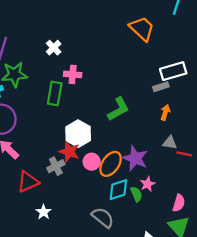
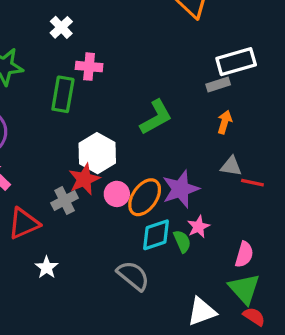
red star: (69, 152) -> (84, 179), turned 30
purple star: (135, 158) -> (181, 189), turned 30

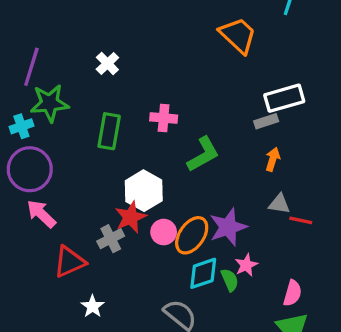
pink cross: (89, 67) -> (164, 118), moved

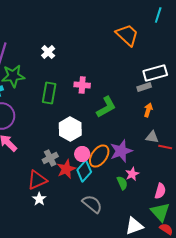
red star: (131, 217) -> (66, 169), moved
red triangle: (69, 262) -> (37, 180), moved
cyan diamond: (203, 273) -> (84, 171), moved, turned -30

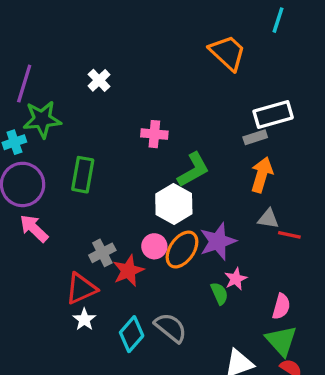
green rectangle: (49, 93) -> (83, 175), moved
orange arrow: (148, 110) -> (262, 175), size x1.5
white hexagon: (70, 129) -> (174, 204), moved
cyan diamond: (84, 171) -> (132, 334), moved

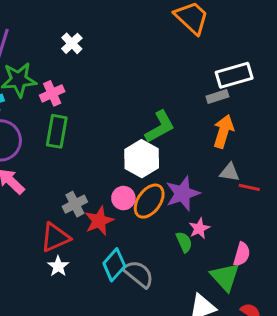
pink cross: (154, 134) -> (52, 93), moved, turned -30
cyan diamond: (132, 334) -> (114, 265), moved
green triangle: (281, 341) -> (225, 277), moved

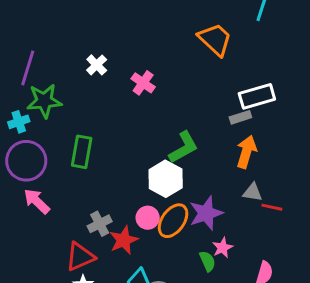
pink cross: (52, 93) -> (143, 83), moved, turned -30

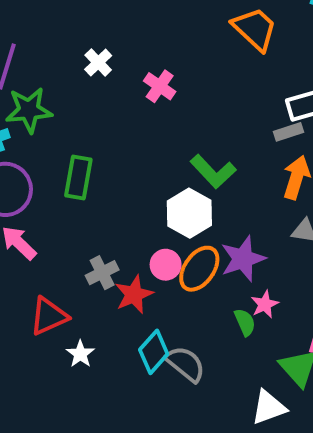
green L-shape: (184, 147) -> (213, 172), turned 76
red triangle: (80, 257) -> (49, 316), moved

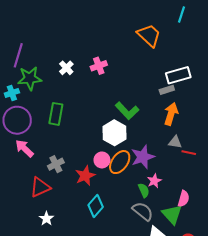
white cross: (98, 63) -> (66, 68), moved
pink cross: (160, 86) -> (99, 66), turned 35
gray cross: (102, 273) -> (56, 164), moved
white star: (80, 354) -> (46, 219), moved
gray semicircle: (185, 364) -> (143, 211), moved

